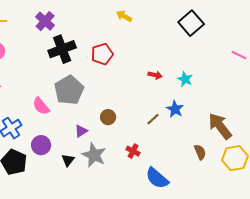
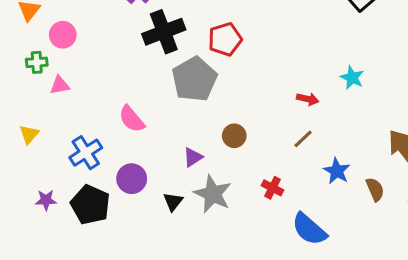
red arrow: (155, 75) -> (308, 99), moved
gray pentagon: (69, 90) -> (194, 79), moved
blue star: (175, 109) -> (337, 171), moved

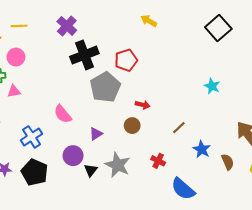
red arrow: (308, 99) -> (143, 105), moved
purple triangle: (193, 157) -> (96, 134), moved
purple circle: (132, 179) -> (73, 156), moved

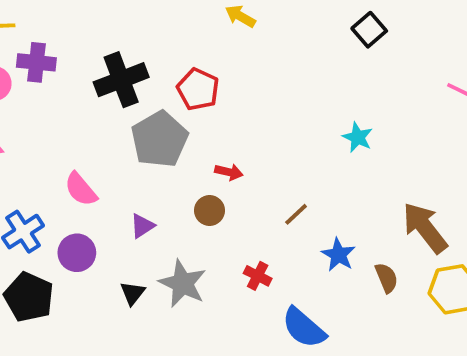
purple cross: (67, 26) -> (36, 62), moved, turned -36
black square: (218, 28) -> (369, 30), size x0.7
red pentagon: (126, 60) -> (198, 89), turned -30
purple circle: (73, 156) -> (77, 253), moved

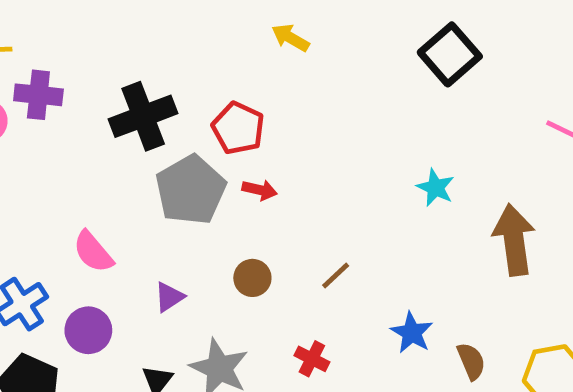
black square: (369, 30) -> (450, 54), size x1.4
red arrow: (229, 172) -> (260, 190), moved
brown line: (296, 214) -> (336, 276), moved
brown arrow: (425, 228) -> (514, 240), moved, turned 30

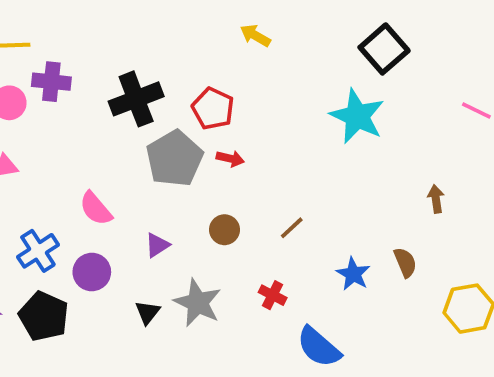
cyan star: (436, 188) -> (357, 116), moved, size x1.8
brown arrow: (514, 240) -> (436, 199), size x0.5
brown semicircle: (471, 361) -> (405, 262), moved

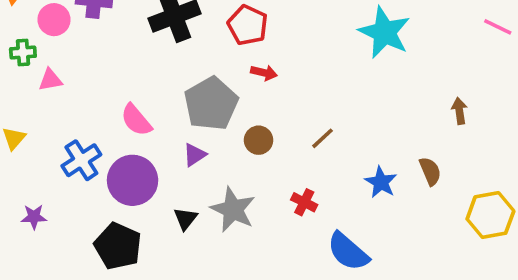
gray pentagon: (174, 159) -> (211, 104), moved
purple circle: (92, 272) -> (133, 180), size x1.4
black pentagon: (44, 316) -> (118, 246), moved

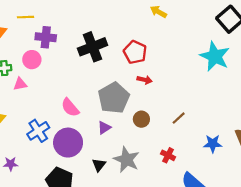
pink circle: (54, 20) -> (32, 60), moved
blue star: (381, 182) -> (213, 144), turned -30

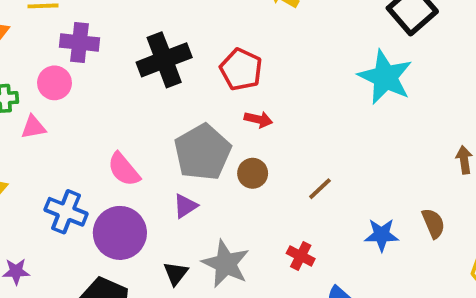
brown circle: (141, 119) -> (253, 173), moved
blue cross: (38, 131) -> (66, 212), turned -35

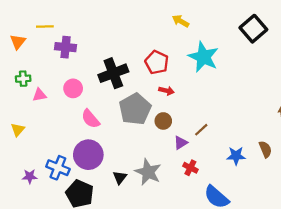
black cross: (164, 60) -> (113, 73), moved
cyan star: (385, 77) -> (203, 57), moved
pink circle: (54, 83) -> (73, 88), moved
purple triangle: (185, 206) -> (181, 143), moved
blue cross: (66, 212) -> (58, 168), moved

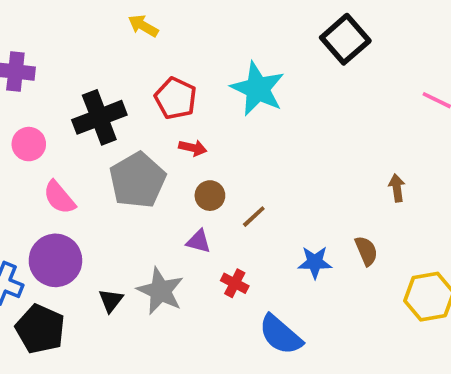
yellow arrow: (181, 21) -> (143, 26), moved
brown circle: (163, 121) -> (210, 196), moved
purple triangle: (181, 143) -> (198, 241), moved, turned 48

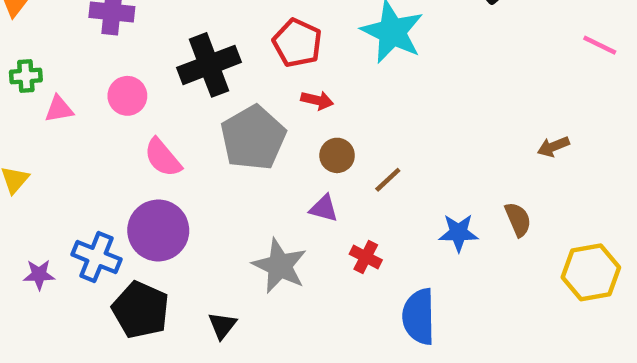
brown arrow: (397, 188) -> (553, 147), turned -104
black triangle: (111, 300) -> (222, 325), moved
blue semicircle: (280, 335) -> (419, 317), turned 48

